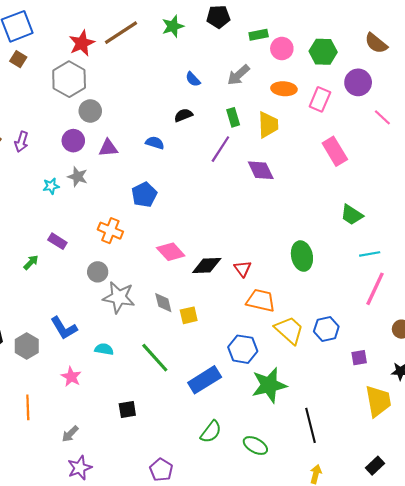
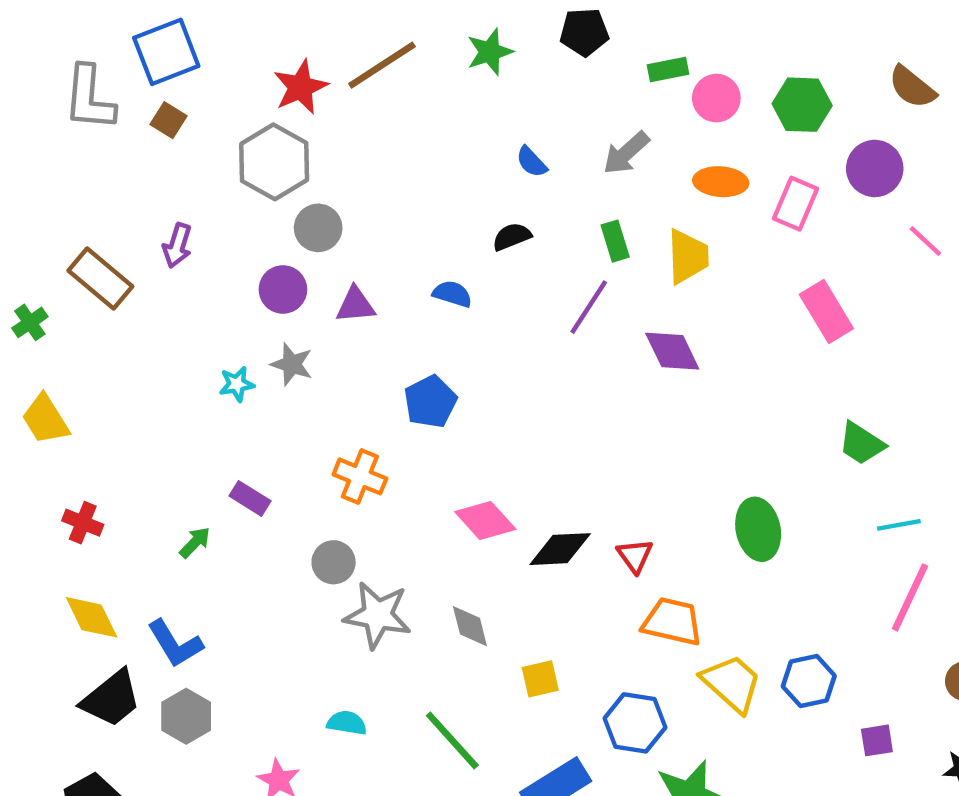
purple arrow: (21, 142) -> (177, 245), moved
yellow square: (189, 315) -> (540, 679), moved
blue L-shape: (64, 328) -> (175, 644), moved

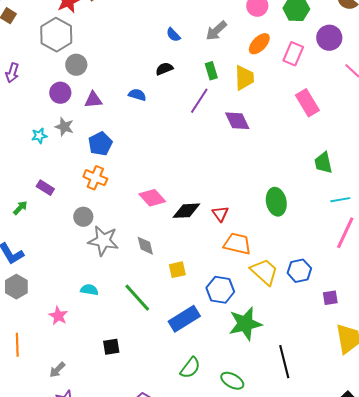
orange ellipse: (721, 182) -> (259, 44), turned -50
blue pentagon: (430, 402) -> (100, 144), moved
green trapezoid: (862, 443) -> (323, 163), turned 45

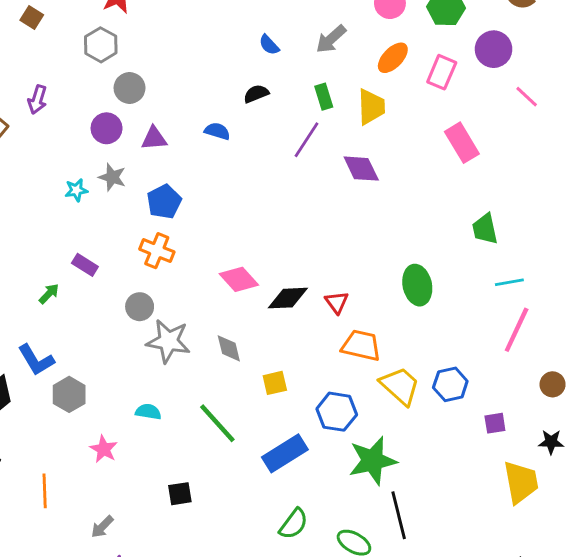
gray hexagon: (56, 35) -> (101, 45), size x0.7
gray hexagon: (16, 287) -> (69, 394), moved
black line: (284, 362) -> (399, 515), moved

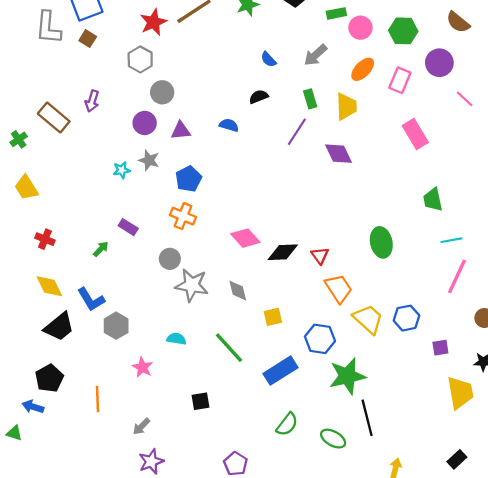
orange trapezoid: (361, 346) -> (339, 288), turned 44

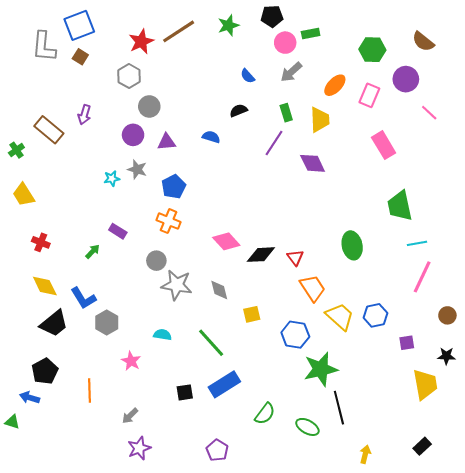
pink circle: (360, 28) -> (285, 43), moved
green trapezoid: (433, 200) -> (400, 206), size x1.4
blue rectangle: (280, 371) -> (224, 384), moved

